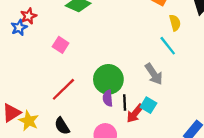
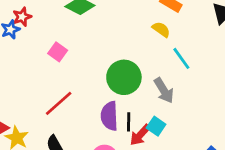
yellow semicircle: (175, 23) -> (161, 29), moved, turned -42
green circle: (108, 79) -> (124, 77), moved
purple semicircle: (108, 98) -> (109, 116), size x1.5

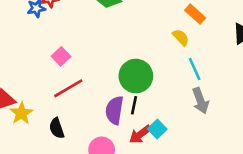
pink square: (58, 52) -> (61, 56), moved
gray arrow: (164, 90) -> (200, 101), moved
black line: (129, 122) -> (134, 105), moved

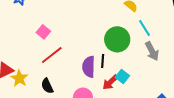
green circle: (136, 76) -> (117, 39), moved

